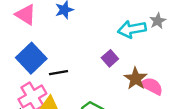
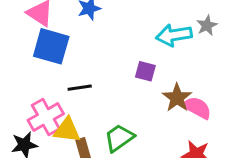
blue square: (31, 58) -> (51, 46), moved, turned -32
purple square: (110, 58) -> (145, 71), turned -35

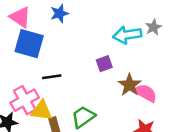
purple square: (145, 71) -> (104, 64), turned -35

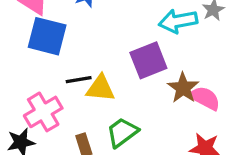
purple square: (104, 64) -> (148, 60), size x1.6
yellow triangle: (42, 111) -> (101, 88), moved

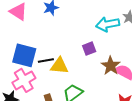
blue square: (47, 36) -> (24, 55), moved
purple square: (148, 60) -> (89, 49), size x0.6

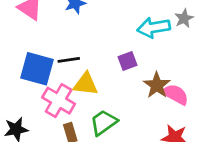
black line: (46, 60) -> (69, 60), moved
pink cross: (24, 80) -> (59, 101), moved, turned -30

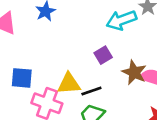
black line: (69, 60) -> (91, 91), moved
blue square: (37, 69) -> (22, 78), size x0.7

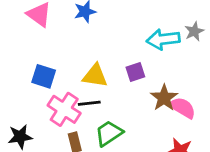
yellow triangle: (69, 84) -> (95, 76), moved
black line: (91, 91) -> (89, 103), moved

